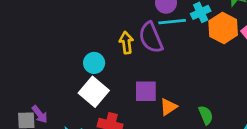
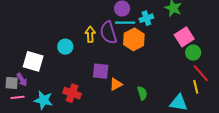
orange hexagon: (223, 28) -> (134, 39), moved
white square: (94, 92) -> (33, 61), moved, turned -30

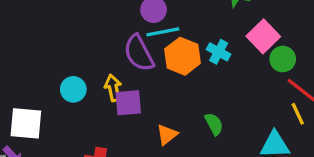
cyan cross: (146, 18) -> (219, 52), moved, turned -32
yellow arrow: (90, 34) -> (113, 88), moved
purple square: (101, 71) -> (128, 103), moved
green semicircle: (142, 93) -> (214, 124), moved

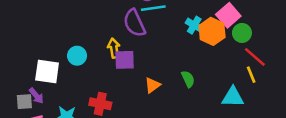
orange hexagon: (182, 56) -> (212, 31), moved
cyan circle: (73, 89) -> (77, 56), moved

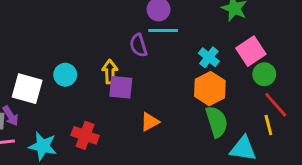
purple semicircle: (134, 23) -> (138, 45), size x0.7
orange hexagon: (212, 31) -> (210, 89), moved
green semicircle: (188, 79) -> (217, 122), moved, size x1.5

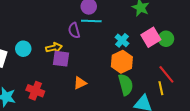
yellow arrow: (110, 72) -> (54, 48), turned 77
green circle: (264, 74) -> (166, 39), moved

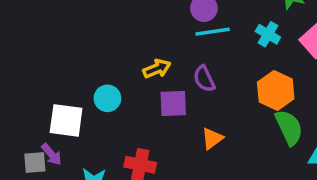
purple semicircle: (74, 30) -> (204, 79), moved
cyan cross: (122, 40) -> (268, 34), moved
yellow arrow: (54, 48) -> (157, 69), moved

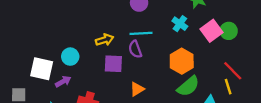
cyan line: (213, 32) -> (141, 33), moved
green semicircle: (289, 127) -> (188, 86), turned 70
purple arrow: (51, 154) -> (63, 81), moved, turned -84

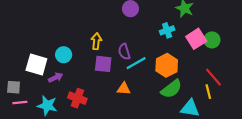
cyan cross: (180, 24) -> (167, 30), turned 32
cyan line: (141, 33) -> (136, 63), moved, turned -30
yellow arrow: (105, 40) -> (96, 41), turned -70
orange triangle: (137, 89) -> (124, 89), turned 32

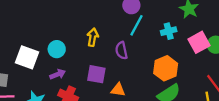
cyan line: (136, 63) -> (136, 25), moved, turned -36
purple square: (103, 64) -> (96, 74), moved
purple arrow: (56, 77) -> (58, 74), moved

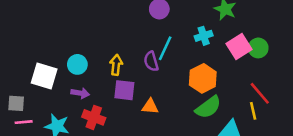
cyan line: (136, 25) -> (165, 48), moved
yellow arrow: (93, 37) -> (116, 65), moved
purple arrow: (58, 74) -> (80, 93), turned 35

